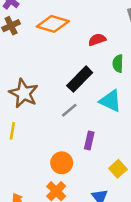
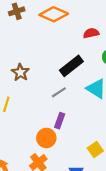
brown star: (24, 93) -> (20, 72), size x0.7
purple rectangle: (89, 141) -> (60, 121), moved

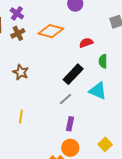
brown star: (20, 72) -> (21, 72), moved
orange circle: (46, 138) -> (70, 148), moved

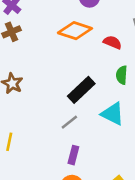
orange diamond: (51, 31) -> (75, 31), moved
red semicircle: (86, 43) -> (112, 42), moved, turned 40

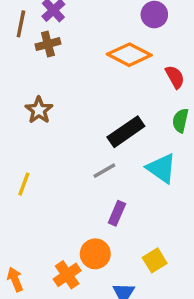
red semicircle: (112, 42) -> (175, 77), turned 30
purple rectangle: (73, 155) -> (117, 213), moved

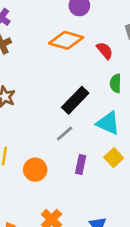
orange circle: (95, 254) -> (35, 170), moved
yellow square: (155, 260) -> (114, 158), moved

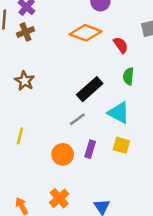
yellow square: (114, 158) -> (121, 145), turned -36
orange circle: (35, 170) -> (63, 154), moved

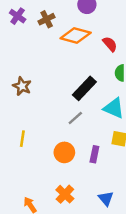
brown cross: (25, 32) -> (47, 19), moved
purple rectangle: (90, 149) -> (94, 154), moved

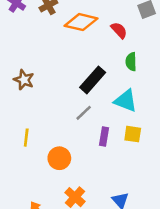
orange circle: (64, 152) -> (59, 158), moved
purple rectangle: (94, 154) -> (104, 137), moved

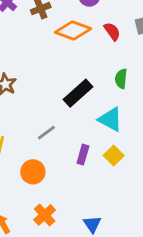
red semicircle: (119, 30) -> (112, 31), moved
gray line: (84, 113) -> (46, 133), moved
yellow square: (133, 134) -> (114, 156), turned 30

